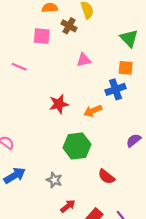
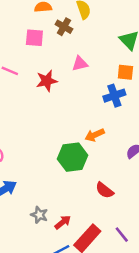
red star: (59, 104) -> (47, 81), moved
orange arrow: (93, 111) -> (95, 135), moved
gray star: (54, 180) -> (39, 215), moved

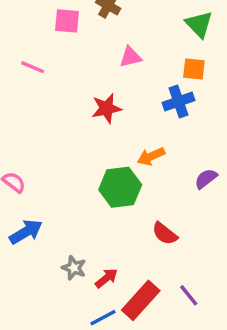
red star: (47, 81) -> (106, 108), moved

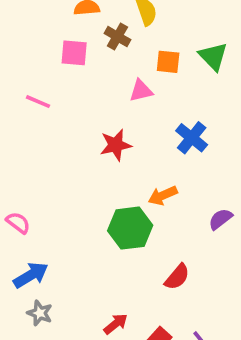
orange square: (194, 69) -> (168, 62), moved
blue cross: (178, 102) -> (192, 138), turned -32
red semicircle: (165, 234) -> (177, 277), turned -88
gray star: (74, 268) -> (40, 313), moved

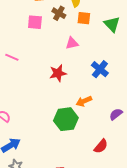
orange square: (168, 62) -> (84, 18), moved
pink line: (38, 102) -> (12, 57), moved
red semicircle: (177, 277) -> (101, 146), moved

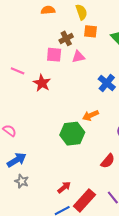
brown cross: (59, 13) -> (66, 38), moved, turned 32
pink square: (35, 22) -> (54, 55), moved
red star: (58, 73) -> (42, 83), moved, turned -30

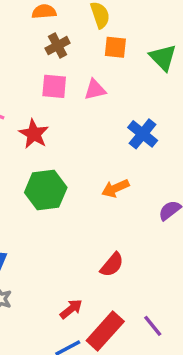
brown cross: (66, 38) -> (58, 46), moved
green hexagon: (72, 134) -> (46, 190), moved
red semicircle: (108, 161) -> (112, 265), moved

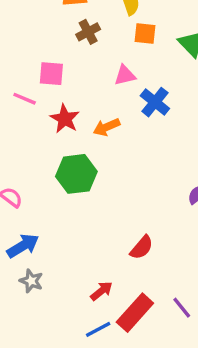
pink square: (54, 86) -> (51, 74), moved
blue cross: (143, 134) -> (155, 102), moved
orange arrow: (115, 188) -> (107, 127), moved

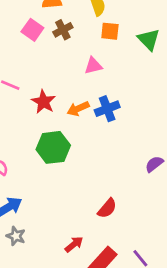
pink square: (51, 74) -> (32, 30), moved, turned 30
blue cross: (155, 102) -> (107, 109), moved, turned 30

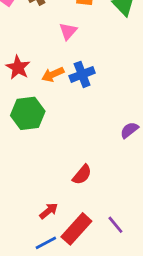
pink triangle: (93, 66) -> (68, 31), turned -36

